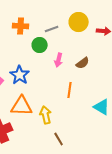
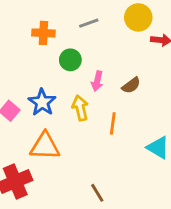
yellow circle: (79, 22) -> (138, 17), moved
gray line: (52, 29) -> (89, 23), moved
yellow arrow: (46, 115) -> (80, 108), moved

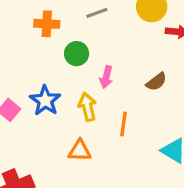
brown semicircle: (131, 85) -> (156, 82), moved
orange triangle: (45, 146) -> (80, 151), moved, size x0.7

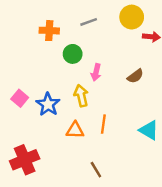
blue star: (45, 101) -> (48, 104), moved
orange line: (123, 124) -> (103, 124), moved

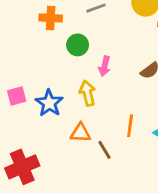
pink square: (20, 98) -> (17, 96), turned 35
orange line: (103, 124) -> (130, 126), moved
brown line: (96, 170) -> (105, 150), moved

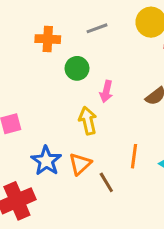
blue star: (49, 103) -> (46, 161), moved
orange triangle: (80, 133) -> (80, 164), turned -45

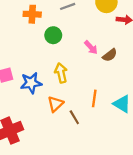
pink arrow: (106, 91) -> (91, 47), moved, turned -56
blue star: (46, 161) -> (31, 83), moved, turned 30

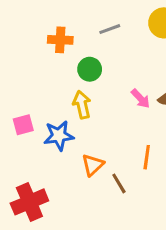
pink arrow: (91, 47) -> (141, 99), moved
yellow arrow: (61, 73) -> (82, 105), moved

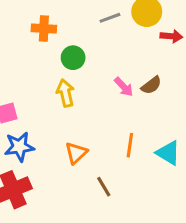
gray line: (110, 29) -> (110, 18), moved
blue star: (59, 136) -> (19, 147), moved
brown line: (119, 183) -> (104, 187), moved

